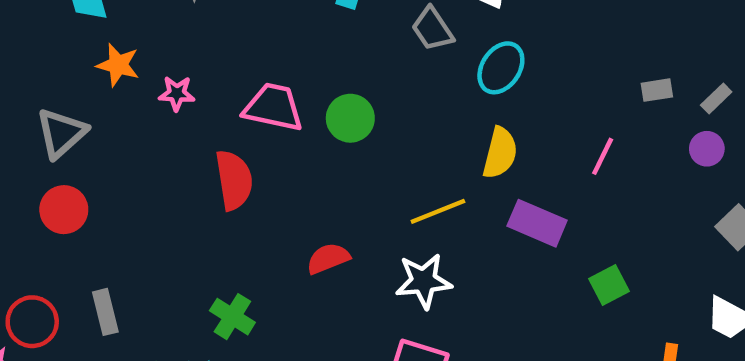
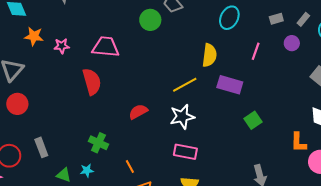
cyan ellipse: (501, 68) -> (229, 18), moved
green circle: (350, 118) -> (150, 20), moved
purple circle: (707, 149) -> (292, 43), moved
green square: (609, 285) -> (253, 120), moved

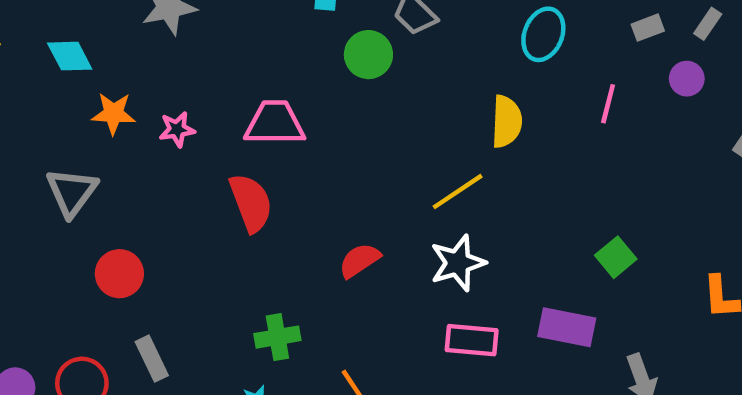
purple rectangle: (230, 85) -> (567, 327), moved
red circle: (17, 104) -> (119, 274), moved
green cross: (98, 143) -> (277, 337), turned -30

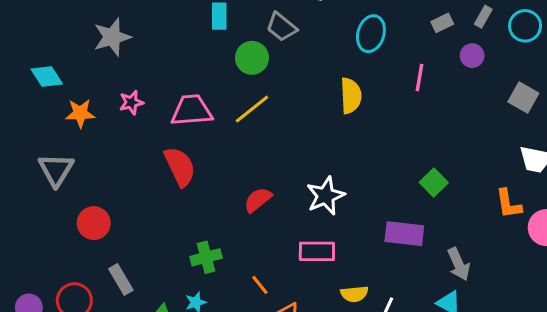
pink star: (177, 129) -> (131, 102), moved
yellow line: (458, 192) -> (252, 109), moved
pink rectangle: (472, 340) -> (317, 251), moved

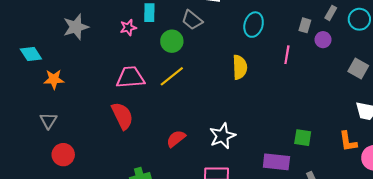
gray rectangle: (442, 23) -> (305, 25), moved, turned -48
pink star: (131, 102) -> (128, 28), moved
gray triangle: (56, 170) -> (48, 121), moved, size x0.7
green square: (434, 182) -> (303, 138), moved, turned -36

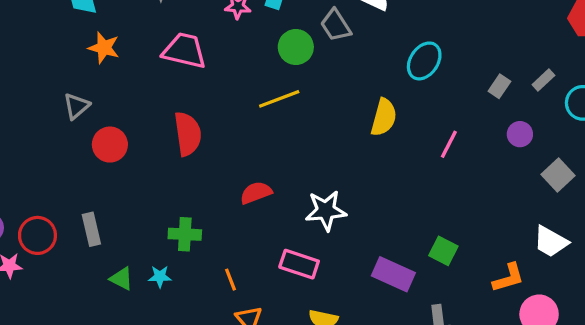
purple circle: (323, 40) -> (520, 134), moved
pink line: (287, 55) -> (449, 144), moved
pink trapezoid: (130, 77) -> (184, 51), moved
orange L-shape: (348, 141) -> (508, 278), turned -115
red circle: (63, 155) -> (110, 145), moved

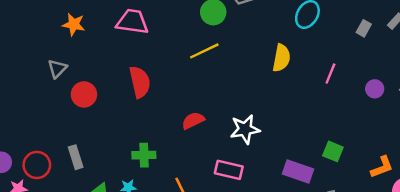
purple circle: (520, 134) -> (375, 89), moved

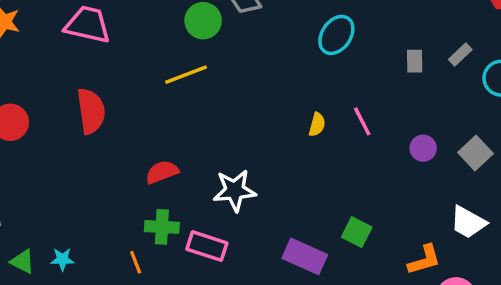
gray rectangle: (364, 28) -> (415, 61), turned -35
yellow semicircle: (281, 58) -> (317, 125), moved, size x0.6
pink line: (330, 74) -> (362, 121), turned -54
green cross: (144, 155) -> (162, 227), moved

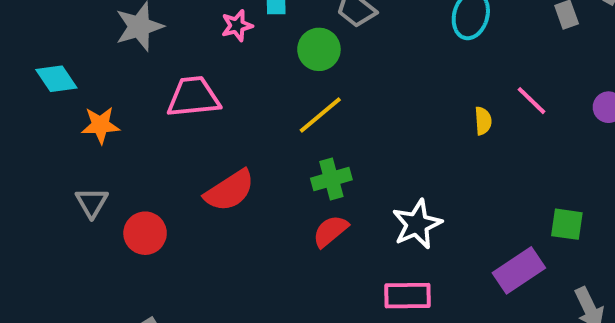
red semicircle: (91, 111) -> (230, 191), turned 84
green cross: (162, 227) -> (331, 179), moved
purple rectangle: (305, 256) -> (519, 270), turned -39

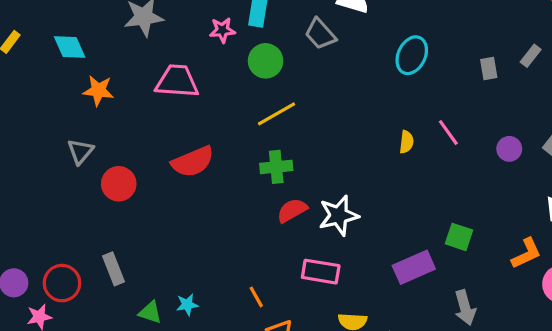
green circle: (319, 49) -> (266, 61), moved
red semicircle: (330, 231) -> (292, 210), moved

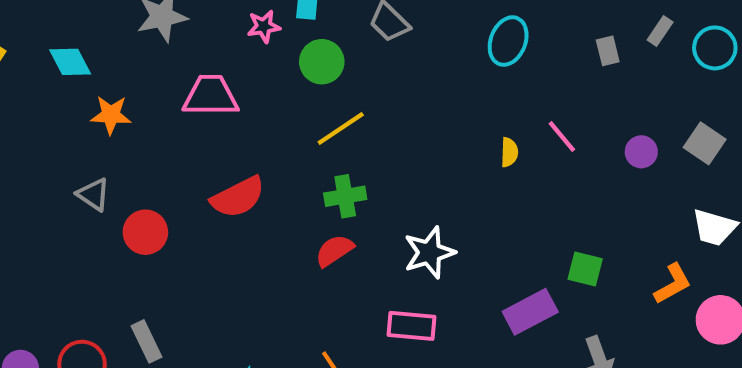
gray triangle: (80, 151) -> (93, 194), turned -32
red semicircle: (292, 210) -> (334, 251), moved

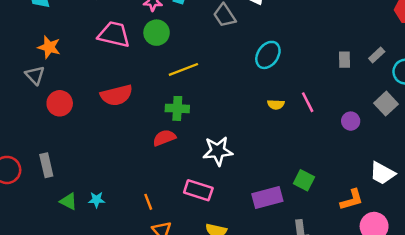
cyan ellipse: (508, 41) -> (268, 55), moved
green circle: (322, 62) -> (157, 33), moved
orange star: (111, 115) -> (49, 47), moved
gray square: (705, 143) -> (386, 104), moved
yellow semicircle: (509, 152) -> (276, 104), turned 77

